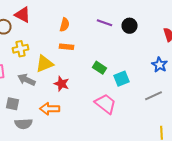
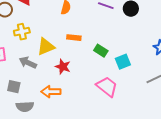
orange rectangle: (66, 47) -> (74, 38), moved

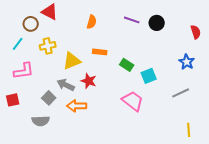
gray arrow: (28, 63) -> (66, 85), moved
gray square: (14, 87) -> (49, 98), moved, turned 32
gray semicircle: (25, 107) -> (41, 121), moved

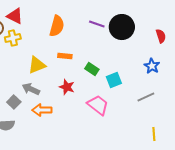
orange semicircle: (92, 22) -> (57, 26), size x1.5
black circle: (157, 23) -> (122, 27), size x1.6
yellow cross: (48, 46) -> (13, 38), moved
red star: (89, 81) -> (67, 87), moved

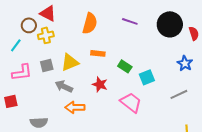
black circle: (122, 27) -> (170, 24), moved
gray square: (14, 102) -> (47, 65), moved, turned 32

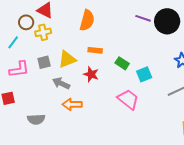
purple line: (130, 21) -> (143, 18), moved
red star: (100, 84) -> (91, 74), moved

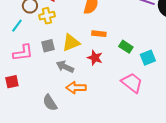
gray semicircle: (36, 119) -> (50, 103), moved, turned 60

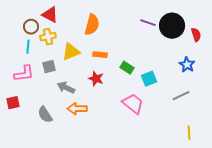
cyan line: (17, 26) -> (28, 47), moved, turned -32
yellow triangle: (71, 43) -> (71, 52), moved
gray semicircle: (50, 103) -> (45, 115), moved

